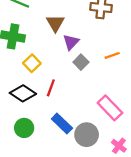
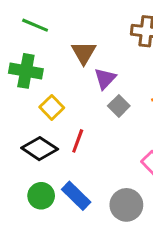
blue rectangle: (62, 123) -> (76, 196), moved

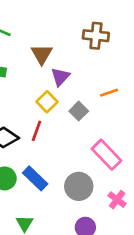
gray square: (119, 106) -> (79, 111), moved
yellow square: (52, 107) -> (47, 102), moved

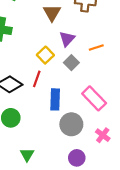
brown triangle: (42, 54) -> (52, 13), moved
purple triangle: (60, 77) -> (67, 39), moved
blue rectangle: (35, 178) -> (55, 99), moved, turned 48

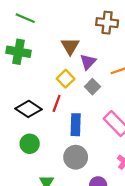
brown triangle: (52, 13) -> (70, 46), moved
gray circle: (71, 124) -> (76, 157), moved

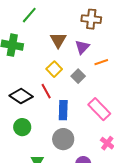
green line: (25, 18) -> (29, 15), moved, turned -72
purple triangle: (88, 62) -> (82, 47), moved
red line: (57, 103) -> (46, 91), turned -49

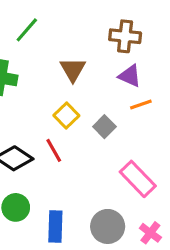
purple triangle: (82, 47) -> (130, 76), moved, turned -49
blue rectangle: (63, 110) -> (55, 226), moved
gray circle: (63, 139) -> (108, 226), moved

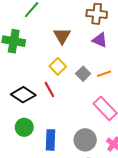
orange line: (141, 104) -> (104, 74), moved

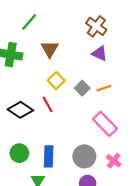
brown cross: (97, 14) -> (96, 26), turned 30
brown triangle: (62, 36) -> (50, 49), moved
green circle: (24, 127) -> (19, 153), moved

